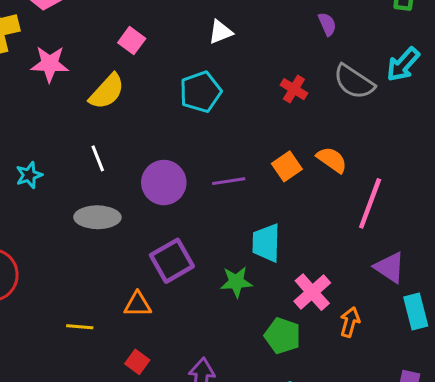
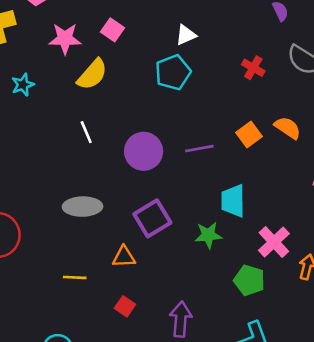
white triangle: (220, 32) -> (186, 35), moved
pink star: (50, 64) -> (65, 39), moved
cyan star: (29, 175) -> (23, 85), moved
gray ellipse: (97, 217) -> (83, 207), moved

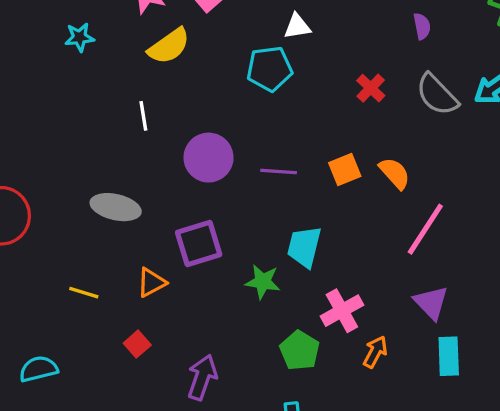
orange triangle: (124, 257) -> (151, 282), turned -40

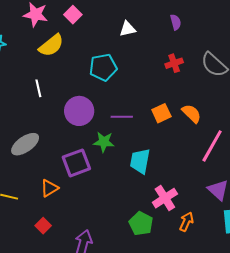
purple semicircle: (422, 26) -> (176, 22), moved
cyan pentagon: (270, 69) -> (103, 67), moved
red cross: (371, 88) -> (174, 63), turned 30
gray ellipse: (116, 207) -> (25, 144), turned -44
green star: (263, 282) -> (104, 142), moved

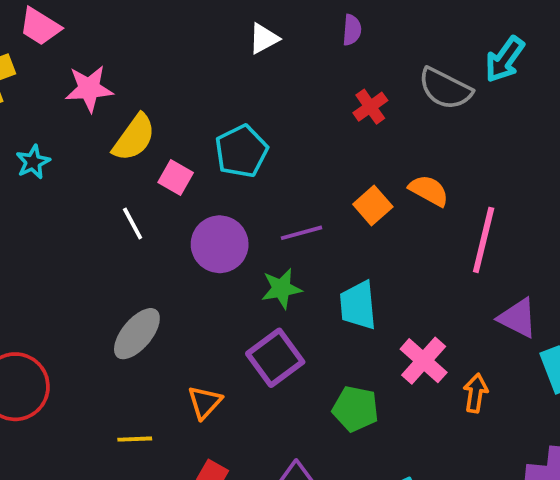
pink square: (73, 15) -> (176, 178), moved
purple semicircle: (176, 22) -> (352, 30), turned 35
white triangle: (128, 29) -> (264, 39), moved
purple square: (76, 163) -> (275, 358), moved
green pentagon: (141, 224) -> (356, 409), moved

